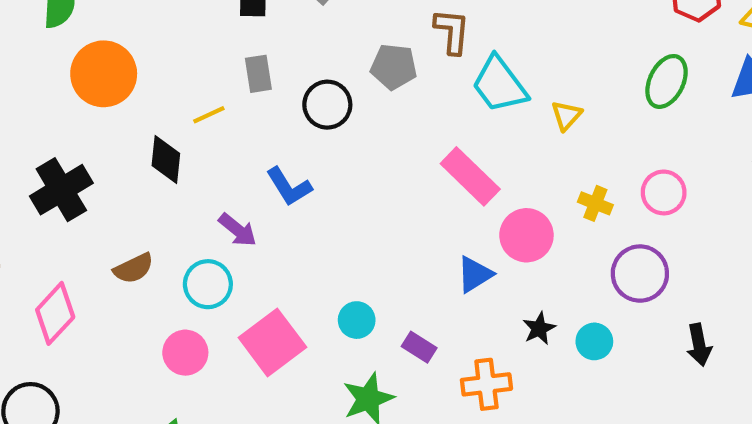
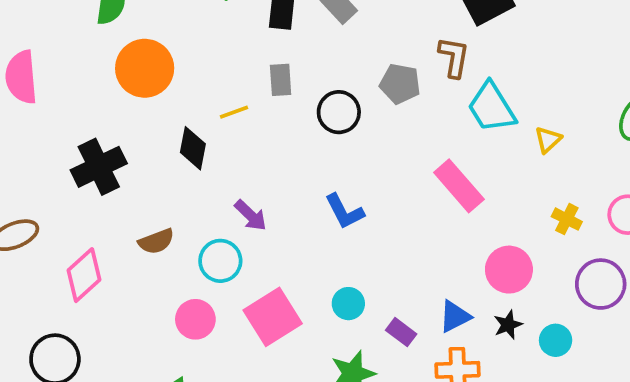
blue L-shape: (289, 187) -> (344, 212), moved
pink circle: (526, 235) -> (509, 270), moved
blue triangle: (475, 274) -> (455, 316), moved

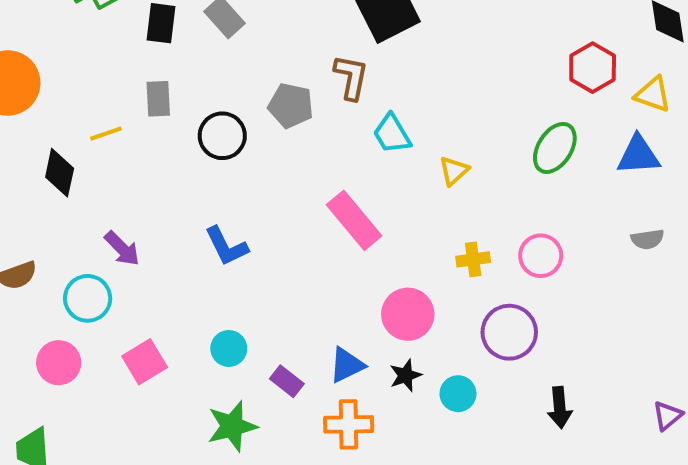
cyan trapezoid: (492, 107) -> (392, 134), size x0.7
yellow cross: (567, 219) -> (473, 259), turned -36
pink square: (273, 317) -> (145, 362), size x0.7

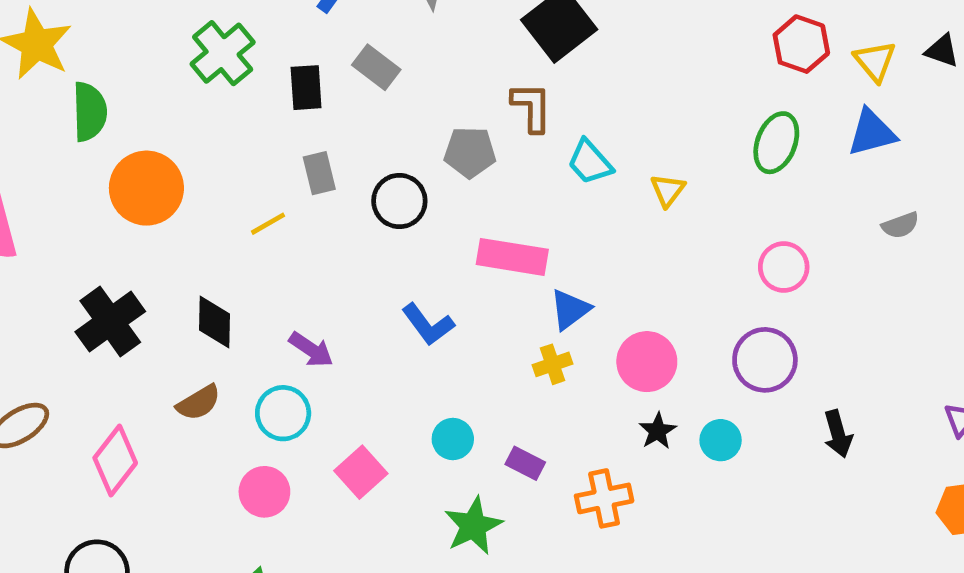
yellow triangle: (653, 94) -> (875, 61), turned 42
black diamond: (60, 173) -> (214, 322), moved
pink rectangle: (354, 220) -> (512, 257), moved, turned -30
yellow cross: (473, 259) -> (553, 364), moved
blue triangle: (347, 365) -> (570, 310), moved

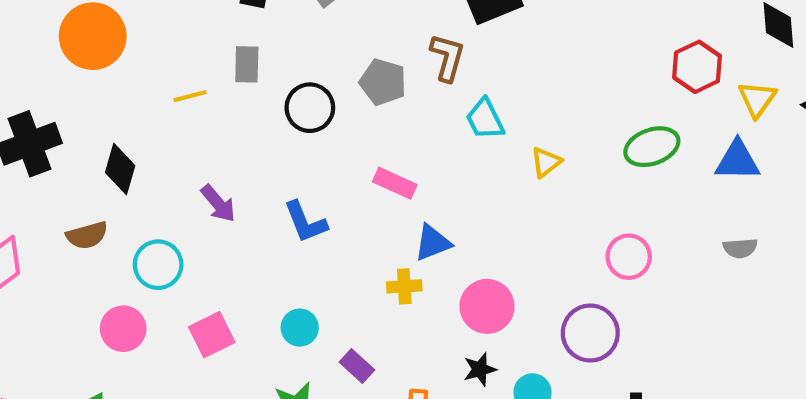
green ellipse: (776, 143) -> (652, 147), turned 34
pink rectangle: (512, 257) -> (395, 183), size x0.7
purple arrow: (311, 350) -> (218, 204), moved

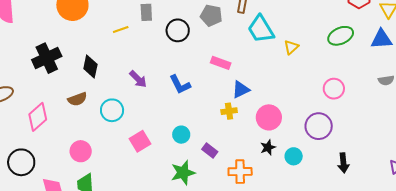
cyan trapezoid: (485, 119) -> (261, 29), size x1.4
pink circle: (123, 329) -> (81, 151), moved

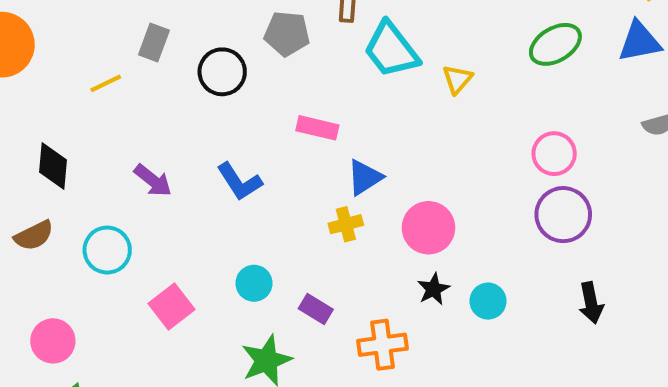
gray rectangle: (146, 12) -> (154, 42), turned 30
purple circle: (319, 126) -> (563, 215), moved

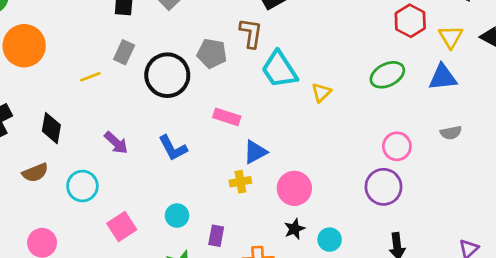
black circle: (222, 72) -> (167, 75), size x1.4
pink circle: (554, 154) -> (397, 146), moved
purple rectangle: (316, 309) -> (216, 236), turned 65

